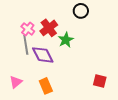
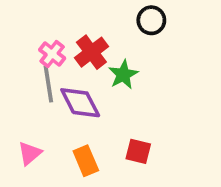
red square: (100, 81) -> (138, 151), moved

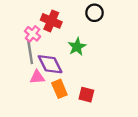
red cross: (91, 52) -> (51, 21), moved, turned -30
pink triangle: (30, 153) -> (37, 77), moved, turned 35
orange rectangle: (86, 161) -> (59, 89), moved

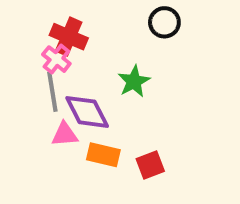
red cross: (51, 21) -> (69, 37), moved
orange rectangle: (59, 89) -> (103, 155), turned -54
red square: (86, 95) -> (150, 165), turned -35

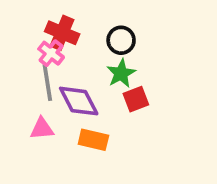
black circle: (164, 22) -> (121, 40), moved
pink triangle: (65, 134) -> (42, 129), moved
red square: (150, 165) -> (136, 99), moved

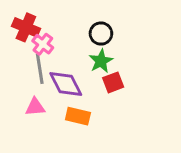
red cross: (62, 33) -> (26, 27), moved

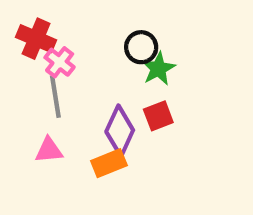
green star: (101, 61) -> (158, 69), moved
purple diamond: (66, 84) -> (120, 131), moved, turned 52
orange rectangle: (78, 116) -> (109, 163), turned -35

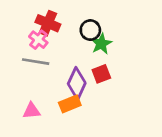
red cross: (36, 39) -> (48, 23), moved
gray line: (55, 97) -> (36, 62), turned -72
pink triangle: (49, 150) -> (31, 111), moved

